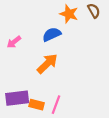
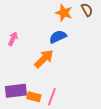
blue semicircle: (52, 34) -> (58, 37), moved
pink arrow: (14, 42) -> (13, 39), turned 152

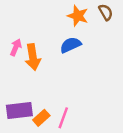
orange arrow: (44, 59) -> (33, 57), moved, turned 125
orange rectangle: (34, 97) -> (41, 118), turned -56

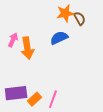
brown semicircle: (106, 12) -> (80, 18), moved
orange star: (78, 16) -> (65, 13), turned -30

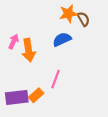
orange rectangle: (35, 99) -> (36, 95), moved
pink line: (53, 99) -> (55, 79), moved

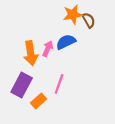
pink arrow: (14, 42) -> (48, 49), moved
purple rectangle: (17, 97) -> (22, 85), moved, turned -55

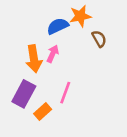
brown semicircle: (89, 20) -> (99, 39), moved
blue semicircle: (66, 42) -> (58, 26), moved

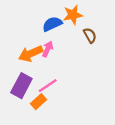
orange arrow: (34, 59) -> (31, 54), turned 75
pink line: (65, 93) -> (48, 86), moved, turned 36

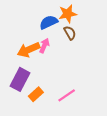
brown semicircle: (90, 35) -> (70, 33), moved
pink line: (48, 86) -> (67, 95), moved

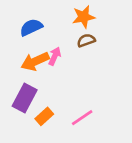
blue semicircle: (49, 22) -> (31, 27), moved
brown semicircle: (70, 33) -> (86, 40), turned -80

